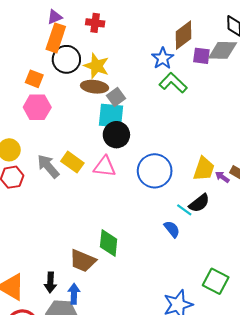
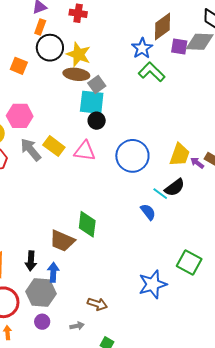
orange rectangle: (56, 38) -> (40, 27), size x0.6
pink hexagon: (37, 107) -> (20, 116), moved
black circle: (116, 135) -> (97, 121), size x0.7

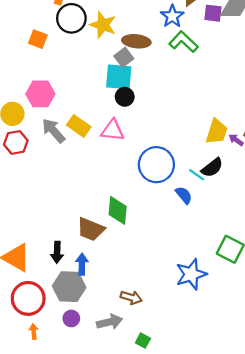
brown ellipse: (76, 74) -> (136, 41), moved
blue circle: (132, 156) -> (156, 165), moved
gray arrow: (77, 326) -> (110, 322), size x1.6

